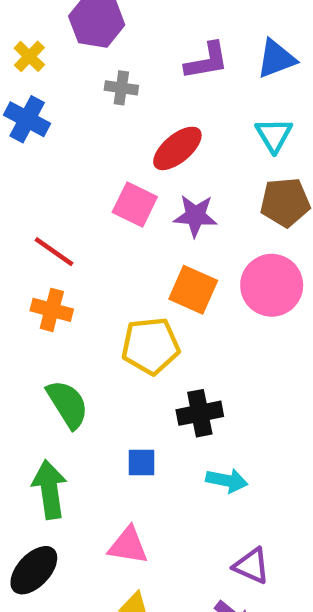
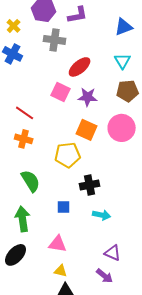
purple L-shape: (207, 61) -> (78, 15), moved
gray cross: (121, 88) -> (55, 40), size x1.5

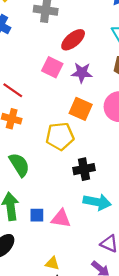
blue square: (64, 207) -> (37, 215), moved
cyan arrow: (102, 215) -> (97, 202), size x1.4
pink triangle: (58, 244) -> (61, 218), moved

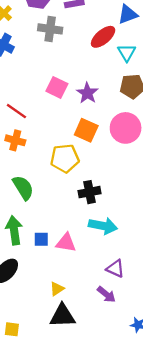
red ellipse: (73, 40) -> (103, 37), moved
purple star: (82, 73) -> (87, 93), turned 30
yellow triangle: (52, 263) -> (57, 289), turned -48

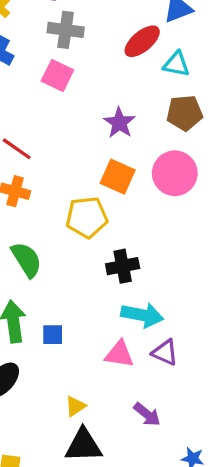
cyan triangle: (127, 53) -> (176, 64), turned -48
pink square: (57, 87) -> (57, 75), moved
pink triangle: (66, 243) -> (119, 354), moved
purple triangle: (115, 269) -> (165, 353), moved

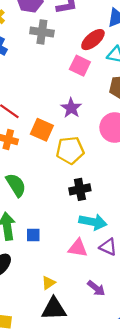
pink square: (57, 75) -> (80, 66), moved
purple star: (119, 123) -> (71, 108), moved
orange square: (118, 177) -> (42, 130), moved
yellow pentagon: (87, 217) -> (70, 150), moved

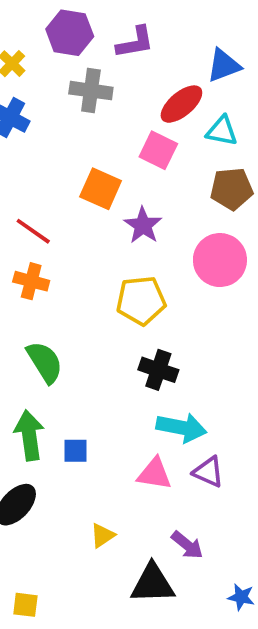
orange square: (42, 130) -> (101, 189), moved
black cross: (80, 189) -> (158, 370), turned 30
black triangle: (54, 309) -> (153, 584), moved

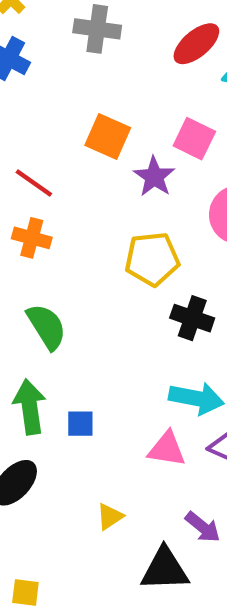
pink square: (158, 150) -> (194, 139), moved
black cross: (158, 370) -> (192, 318), moved

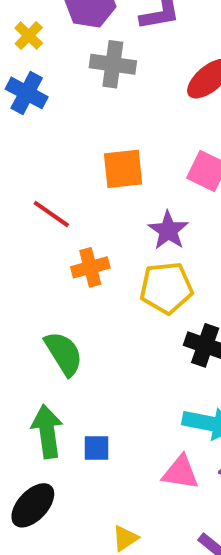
orange square: (108, 137) -> (123, 169), turned -30
purple star: (154, 177) -> (168, 230), moved
orange cross: (32, 238) -> (90, 267), moved, turned -30

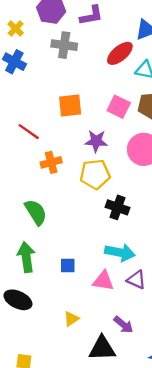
purple star: (168, 230) -> (96, 141), turned -30
blue square: (96, 448) -> (68, 265), moved
black ellipse: (33, 505) -> (18, 300), turned 72

